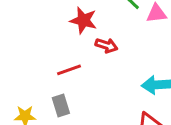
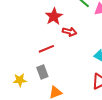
red star: (83, 20) -> (54, 16), turned 30

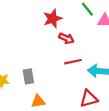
red line: (46, 49) -> (73, 62), moved

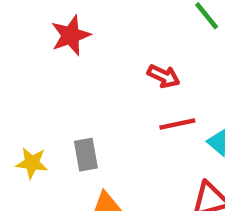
red star: (53, 19) -> (71, 35), moved

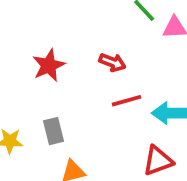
red star: (71, 35) -> (49, 65), moved

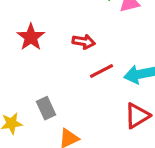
red star: (49, 65) -> (31, 37), moved

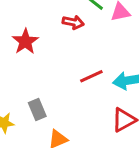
red arrow: (84, 42) -> (73, 22), moved

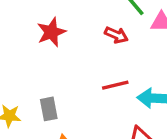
red arrow: (73, 22) -> (116, 35), moved

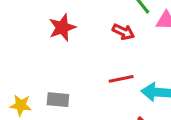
gray rectangle: (49, 109) -> (58, 100), turned -75

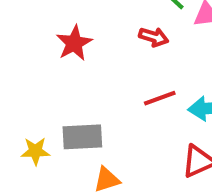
gray rectangle: (58, 100) -> (82, 137), size x1.4

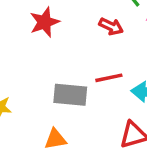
gray rectangle: (82, 137) -> (70, 95), moved

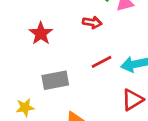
gray rectangle: (70, 95) -> (55, 80), moved

